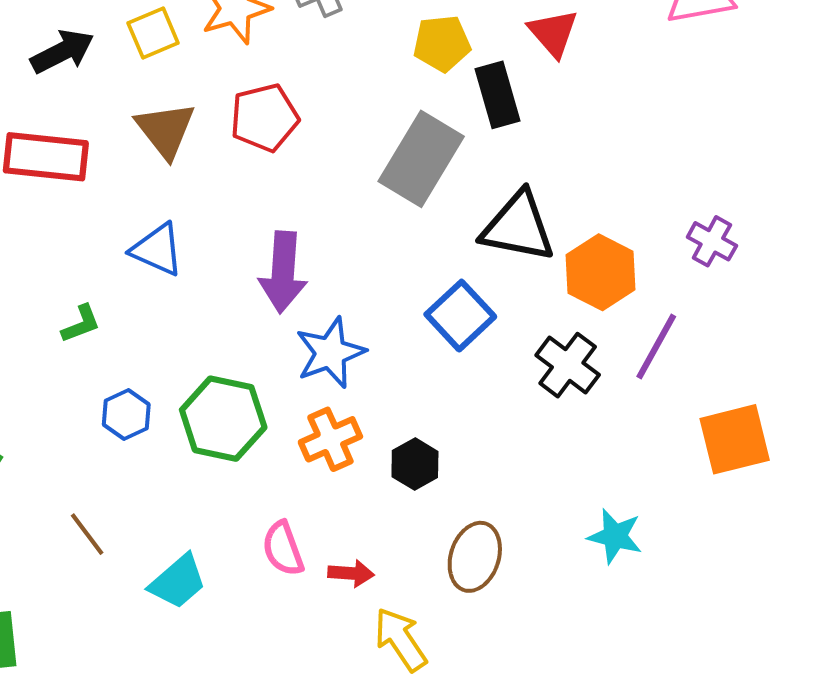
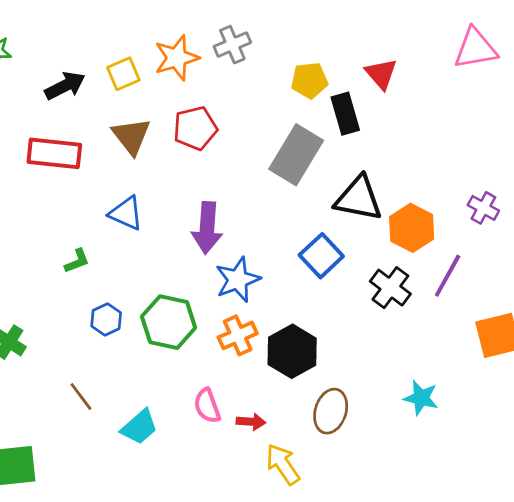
black hexagon: (415, 464) -> (292, 351), size x1.6

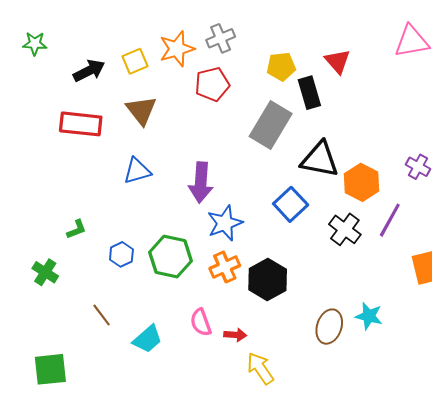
red pentagon: (195, 128) -> (212, 84), moved
blue triangle: (126, 213) -> (137, 171), turned -40
green L-shape: (77, 261) -> (77, 229), moved
brown ellipse: (331, 411) -> (329, 327), moved

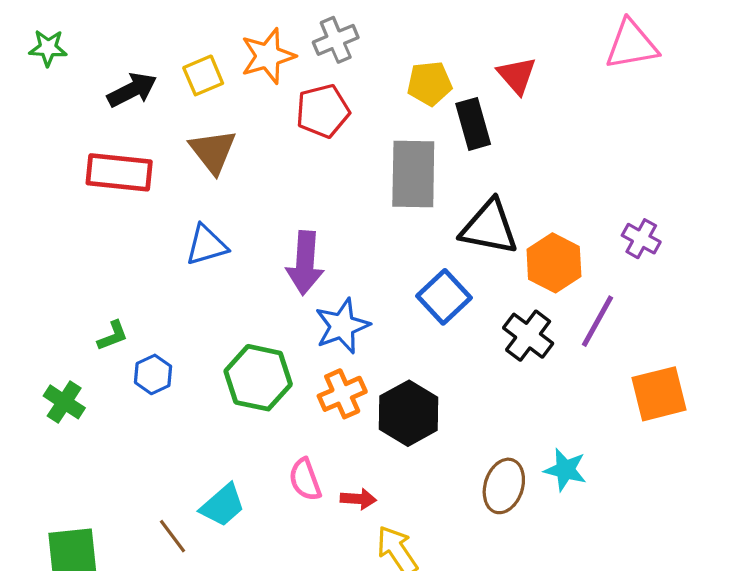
gray rectangle: (271, 125) -> (413, 174), turned -30
blue hexagon: (121, 254) -> (153, 374), moved
brown line: (102, 315) -> (172, 536), moved

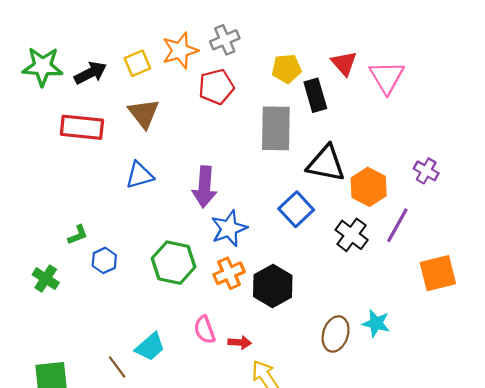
pink triangle: (632, 45) -> (387, 77), moved, turned -51
green star: (48, 48) -> (43, 66), moved, size x1.6

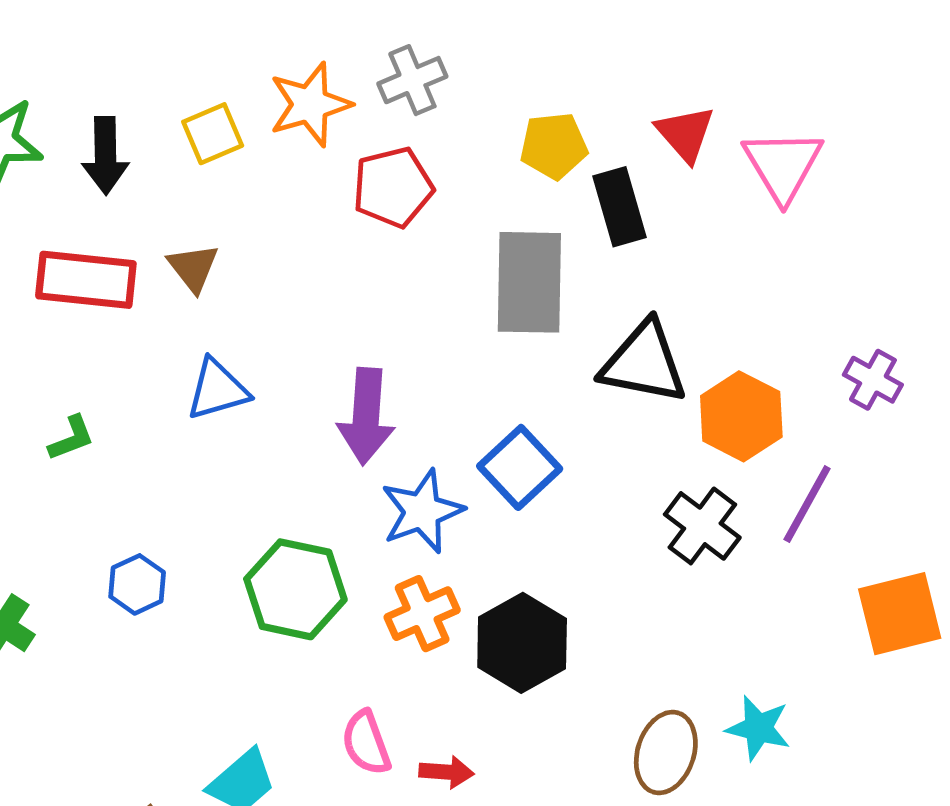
black arrow: (90, 73) -> (105, 156), turned 116
brown triangle: (144, 113) -> (193, 268), moved, size x0.7
blue square: (296, 209) -> (520, 467), moved
green L-shape: (78, 235) -> (71, 438), moved

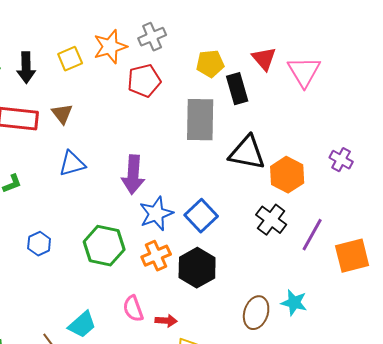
blue square: (520, 467) -> (201, 216), moved
purple line: (807, 504) -> (312, 235), moved

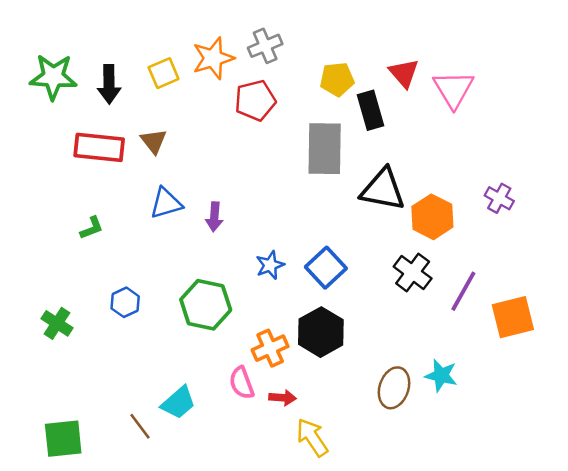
purple arrow: (133, 175) -> (214, 217), moved, size x0.6
blue star: (156, 214) -> (270, 265), size x0.7
orange cross: (156, 256) -> (270, 348), moved

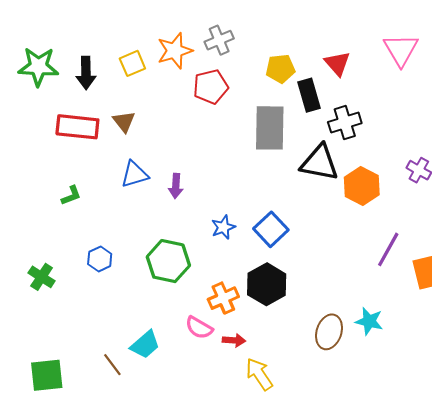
pink triangle: (453, 89) -> (401, 50), moved
black cross: (413, 273) -> (345, 123), moved, turned 36
pink semicircle: (242, 383) -> (199, 328), turned -40

